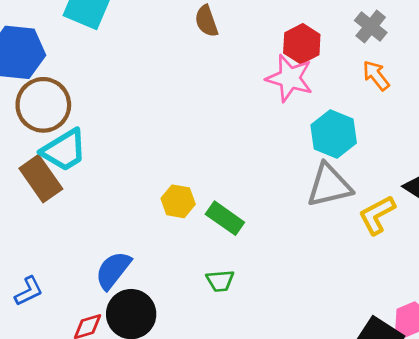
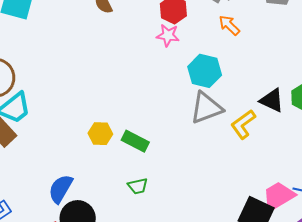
pink star: (290, 78) -> (168, 35), size x0.7

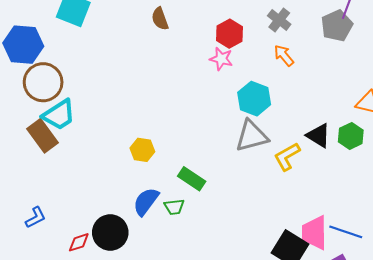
green rectangle: (135, 141) -> (192, 179), moved
blue semicircle: (61, 189) -> (146, 202), moved
pink trapezoid: (278, 196) -> (314, 233), turned -66

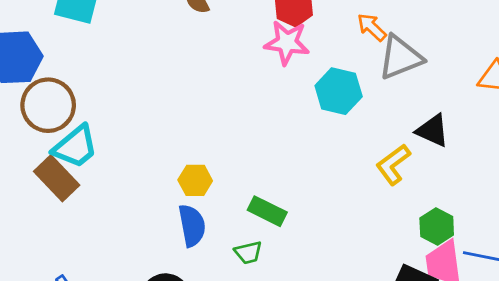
pink star: (221, 59) -> (287, 43), size x1.4
gray triangle: (252, 136) -> (400, 57), moved
green hexagon: (351, 136) -> (437, 227), moved
blue semicircle: (146, 202) -> (192, 225), moved, turned 140

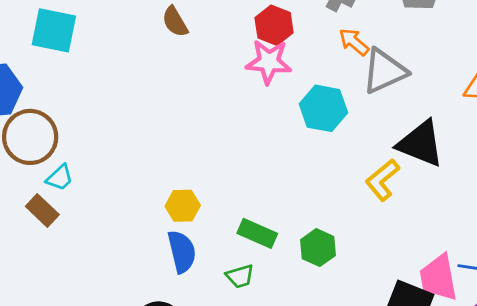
black triangle: (433, 131) -> (421, 144), size x1.4
cyan trapezoid: (75, 147) -> (60, 178), size x0.6
brown rectangle: (57, 178) -> (42, 211), size x0.7
green hexagon: (437, 227) -> (318, 248), moved

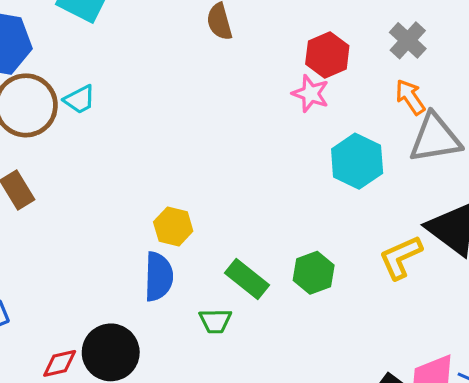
pink star: (269, 62) -> (311, 94), size x0.7
cyan trapezoid: (60, 178) -> (80, 99), moved
green hexagon: (318, 248) -> (314, 273), moved

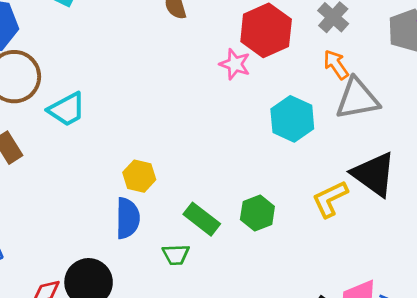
red hexagon: (327, 55) -> (266, 30), size x1.4
pink star: (311, 94) -> (235, 64), moved
cyan trapezoid: (80, 99) -> (67, 109), moved, size x1.4

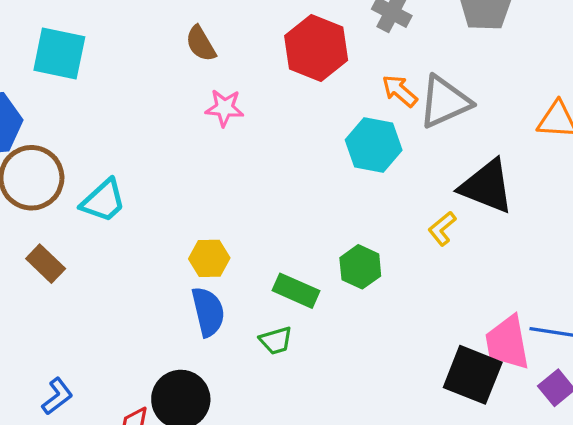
pink star: (235, 64) -> (225, 108), moved
orange arrow: (336, 65) -> (400, 91), moved
yellow L-shape: (330, 199) -> (442, 229), size x0.7

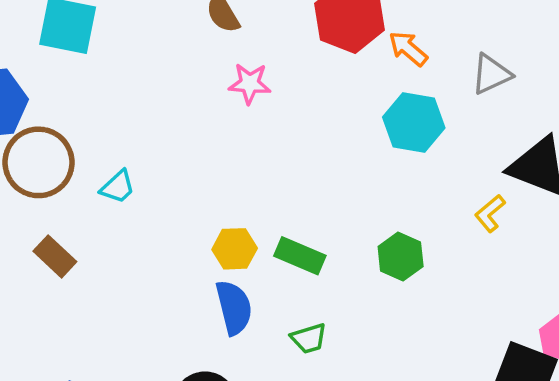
orange arrow: (400, 91) -> (408, 49), moved
gray triangle: (445, 102) -> (491, 74), size x0.7
cyan trapezoid: (103, 201) -> (118, 187), size x0.7
green rectangle: (296, 291) -> (300, 256), moved

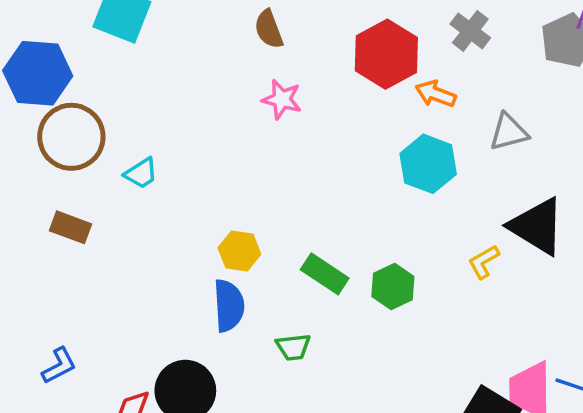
orange arrow: (408, 49) -> (436, 94), turned -30
brown rectangle: (55, 256) -> (71, 227), turned -33
green rectangle: (300, 256) -> (325, 274), moved

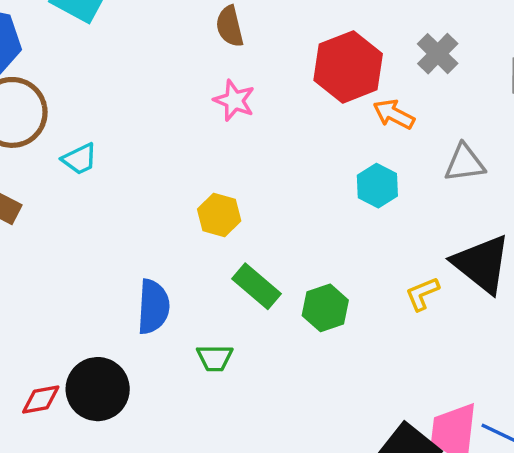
cyan hexagon: (428, 164) -> (377, 186), size x0.7
yellow hexagon: (239, 251) -> (219, 215), moved

